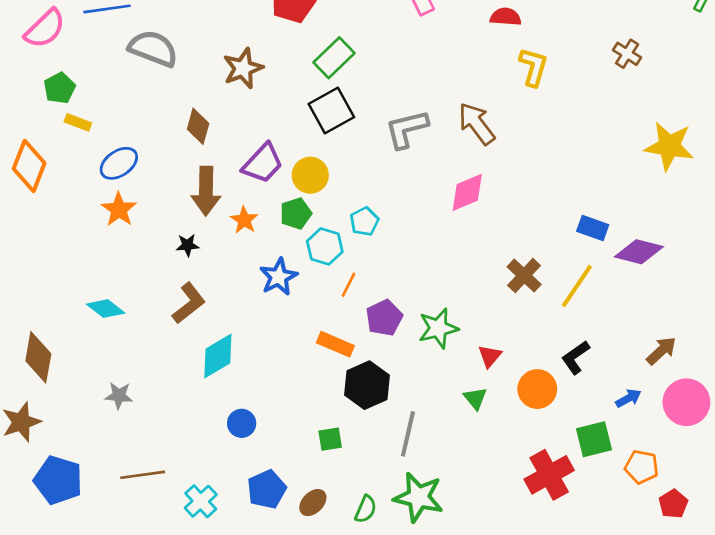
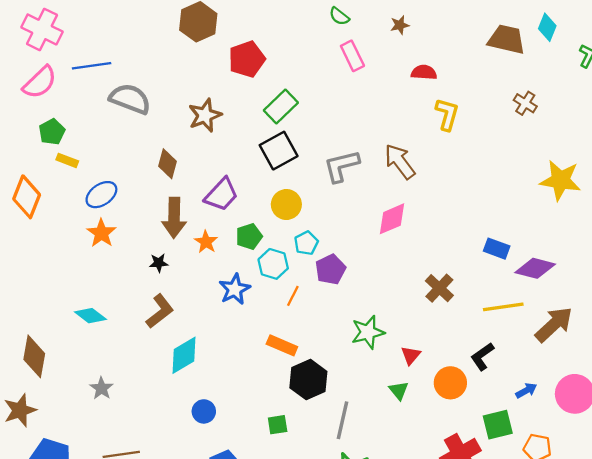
yellow circle: (310, 175) -> (286, 204), moved
yellow line: (577, 286) -> (503, 307), moved, turned 48
purple pentagon: (384, 318) -> (330, 269), moved
brown arrow: (661, 351) -> (554, 324), moved, size x1.5
gray star: (119, 396) -> (101, 388), turned 30

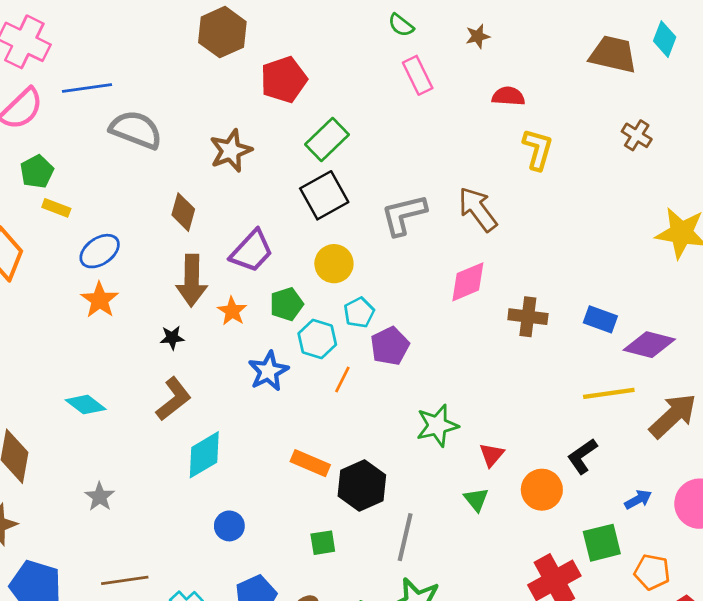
brown cross: (439, 288) -> (528, 317), moved, turned -36
orange rectangle: (282, 345) -> (310, 463), moved

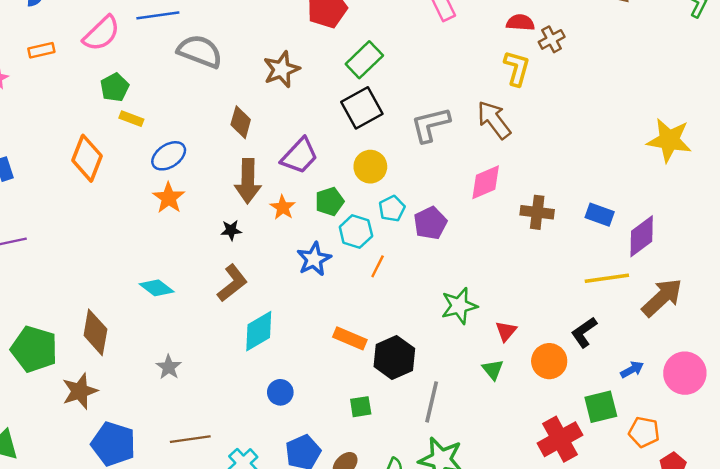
brown cross: (637, 135) -> (552, 39), moved, turned 30
yellow L-shape: (538, 149) -> (517, 68), moved
purple diamond: (649, 345) -> (642, 236), turned -51
purple pentagon: (390, 346) -> (430, 223), moved

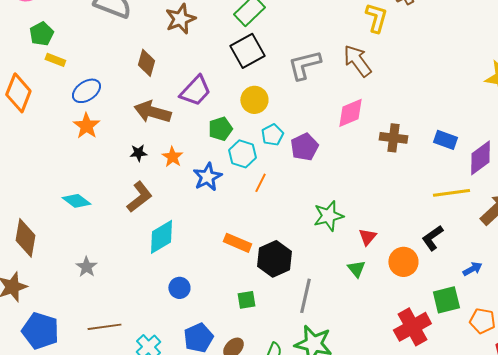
brown arrow: (248, 181) -> (152, 112), turned 105
orange star: (283, 207) -> (172, 157), moved

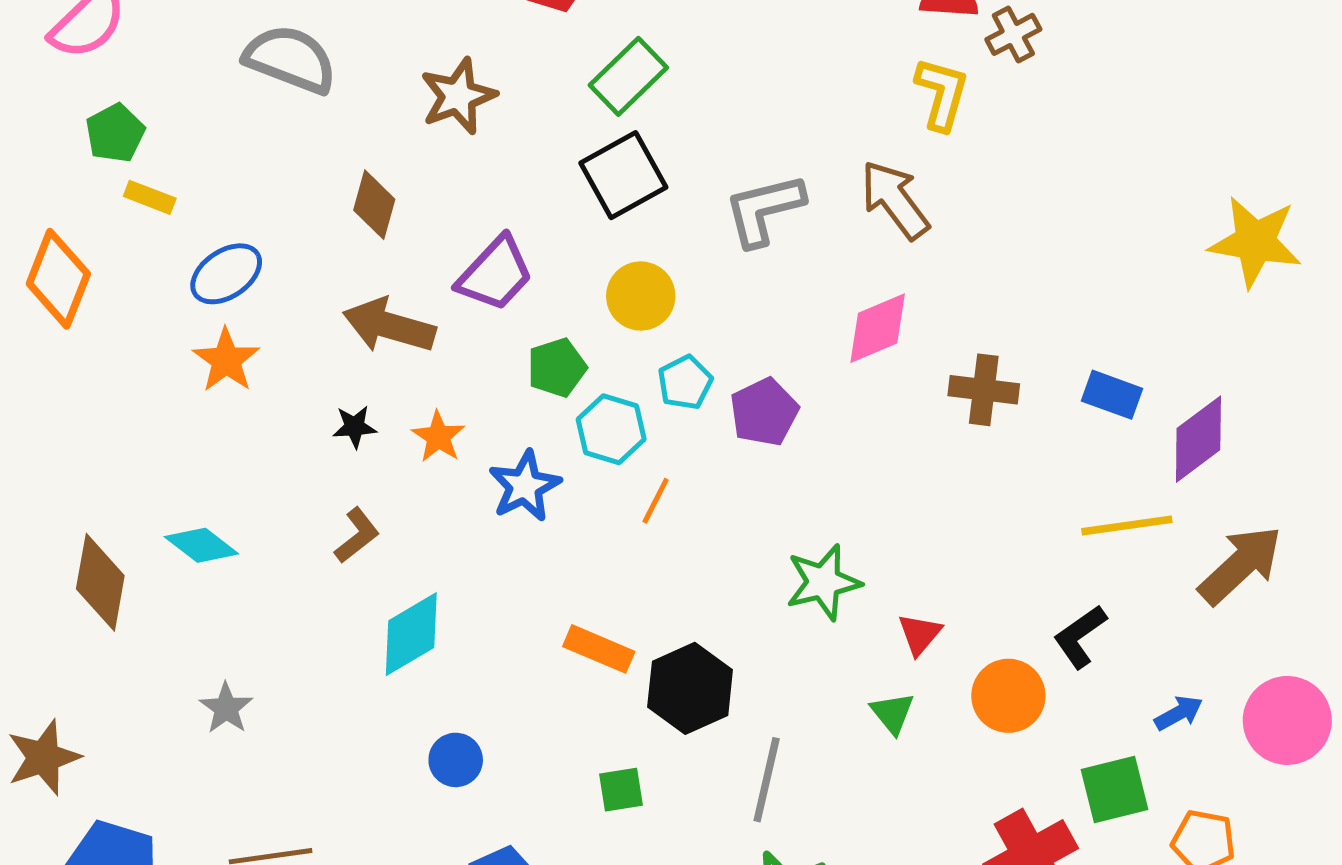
brown L-shape: (139, 197) -> (357, 535), size x0.7
brown diamond: (25, 238) -> (100, 582), moved

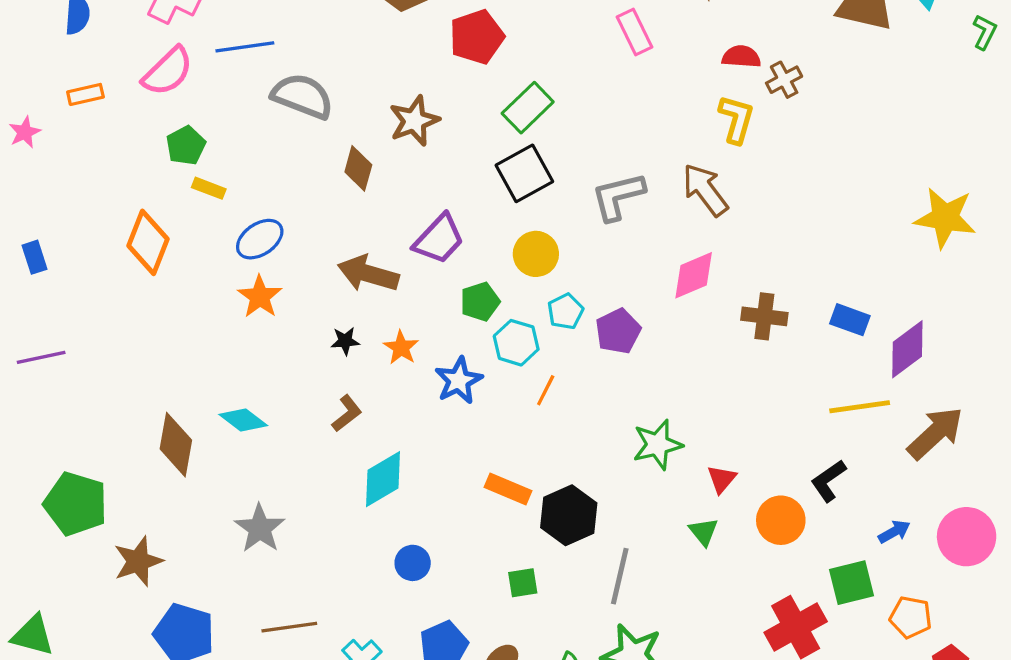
brown diamond: (374, 205) -> (358, 168), moved
gray star: (226, 708) -> (260, 528), size x1.4

